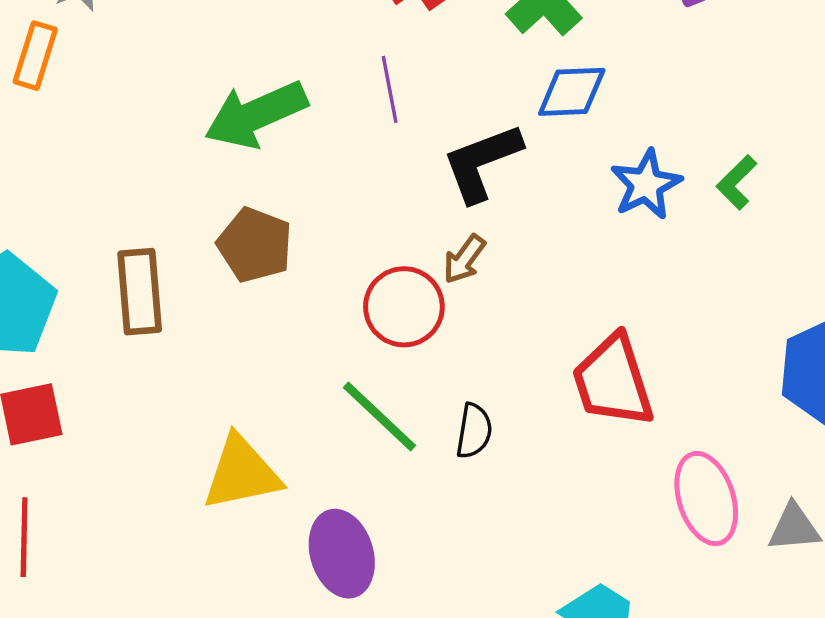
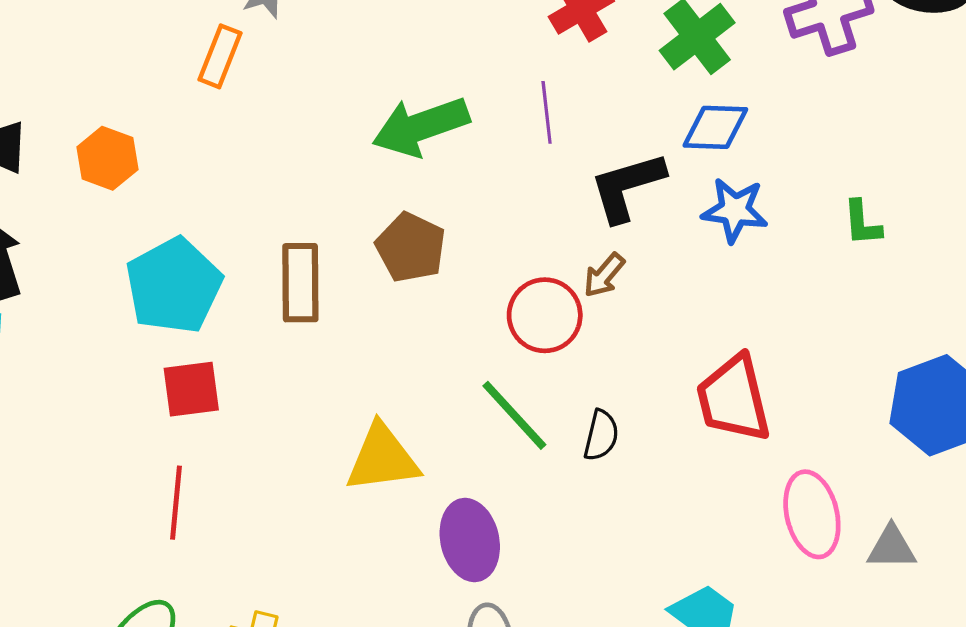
green L-shape: (737, 182) -> (862, 223), turned -54
blue star: (646, 185) -> (735, 210), moved, turned 30

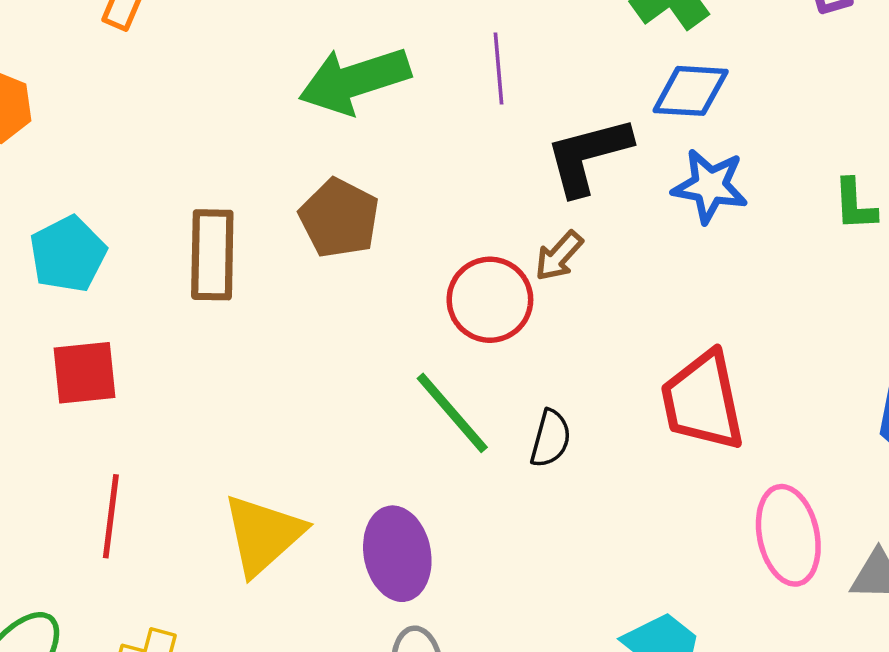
cyan pentagon: (174, 286) -> (68, 254), size x0.7
yellow triangle: (382, 458) -> (263, 535), moved, turned -36
red line: (176, 503) -> (111, 516), moved

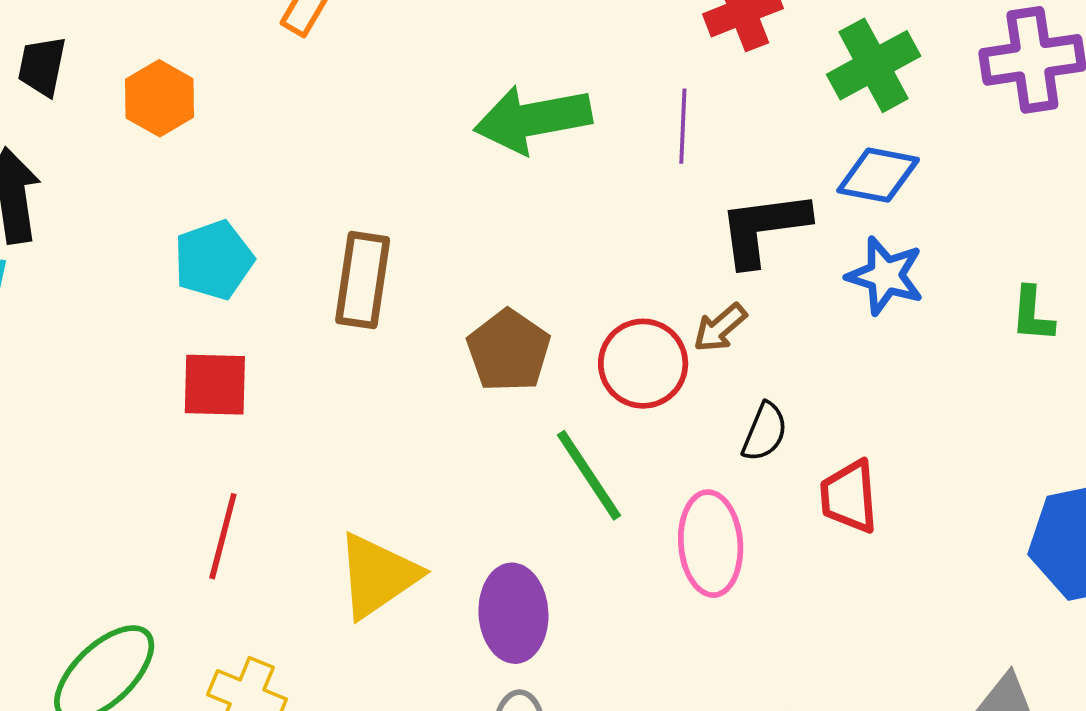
brown pentagon: (339, 218) -> (509, 351), moved
red trapezoid: (703, 401) -> (849, 497), size x0.7
black semicircle: (550, 439) -> (765, 432), moved
pink ellipse: (788, 535) -> (711, 544), moved

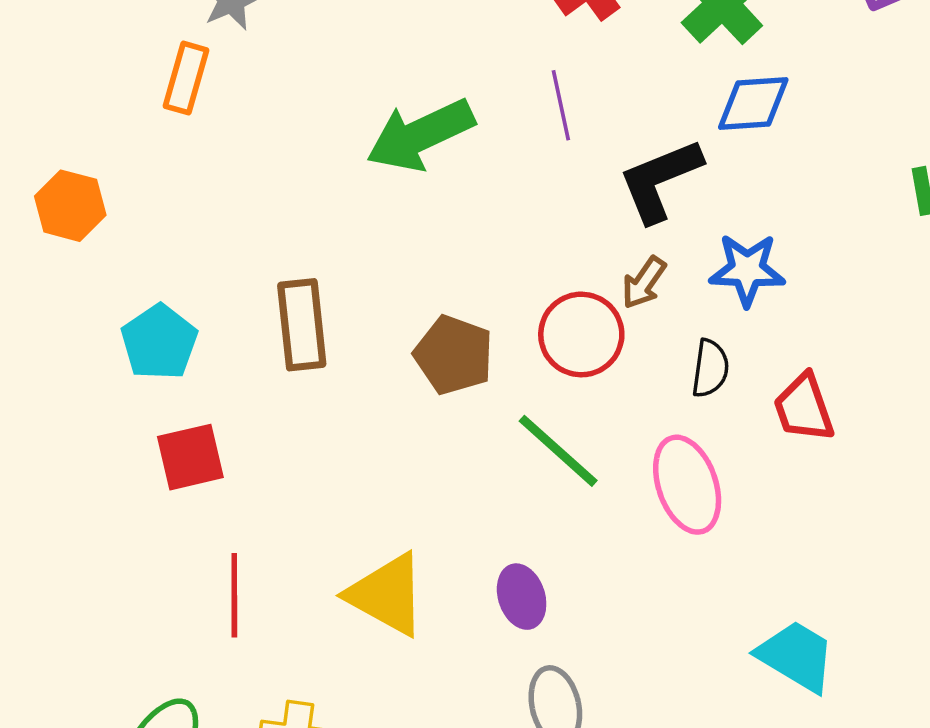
blue star: (885, 276) -> (747, 270), moved
yellow triangle: (378, 576) -> (387, 595), turned -42
purple ellipse: (513, 613) -> (522, 597), size x0.7

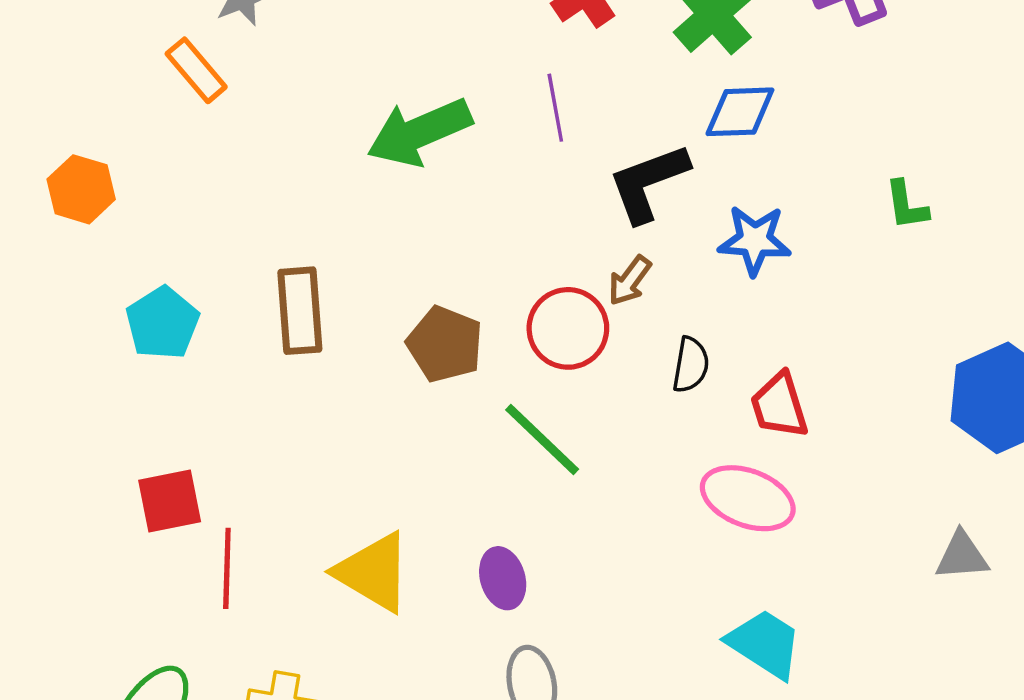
orange rectangle: (186, 78) -> (196, 70), turned -58
blue star: (747, 270) -> (755, 240), moved
red square: (190, 457) -> (170, 501), moved
pink ellipse: (687, 485) -> (748, 498), moved, turned -52

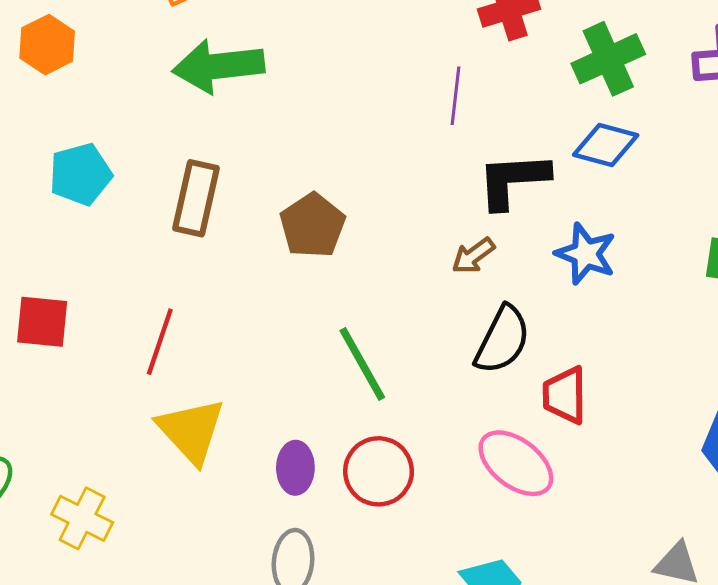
green arrow: (419, 132) -> (218, 66), moved
red circle: (568, 328) -> (379, 471), moved
brown pentagon: (445, 344) -> (312, 226), moved
black semicircle: (691, 365) -> (502, 340), size x1.5
red line: (227, 568) -> (160, 342), moved

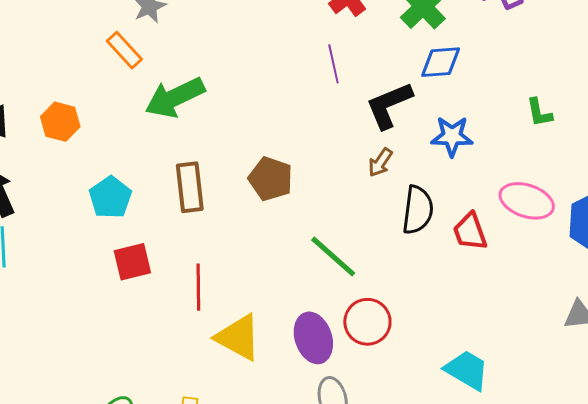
red square: (42, 322) -> (132, 262), moved
pink ellipse: (516, 463) -> (527, 201), moved
purple ellipse: (295, 468) -> (313, 338), size x1.4

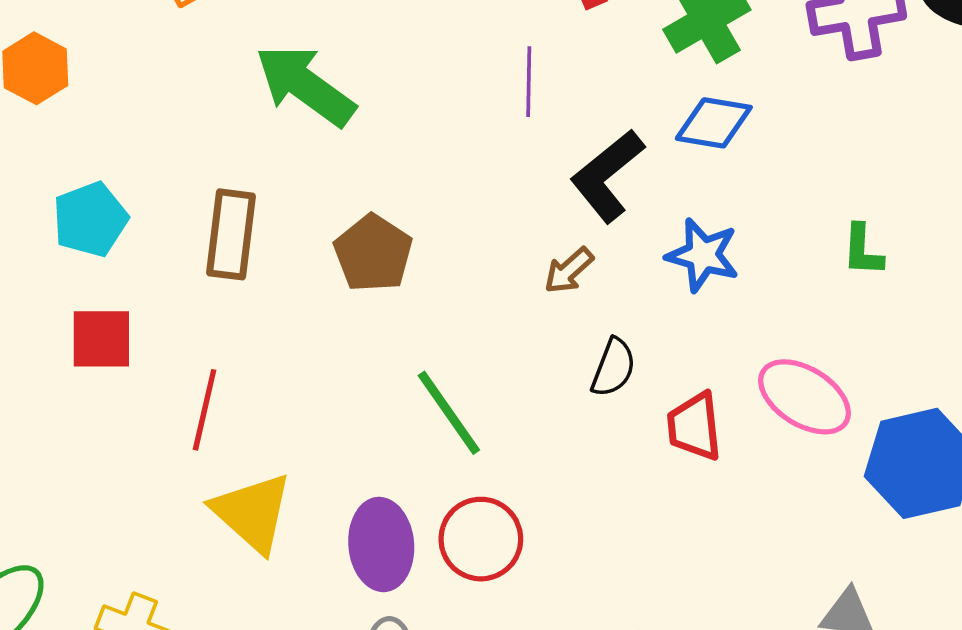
green arrow: (175, 97) -> (305, 85), moved, turned 48
black L-shape: (389, 105) -> (607, 176), turned -30
black semicircle: (418, 210) -> (613, 368), size x0.7

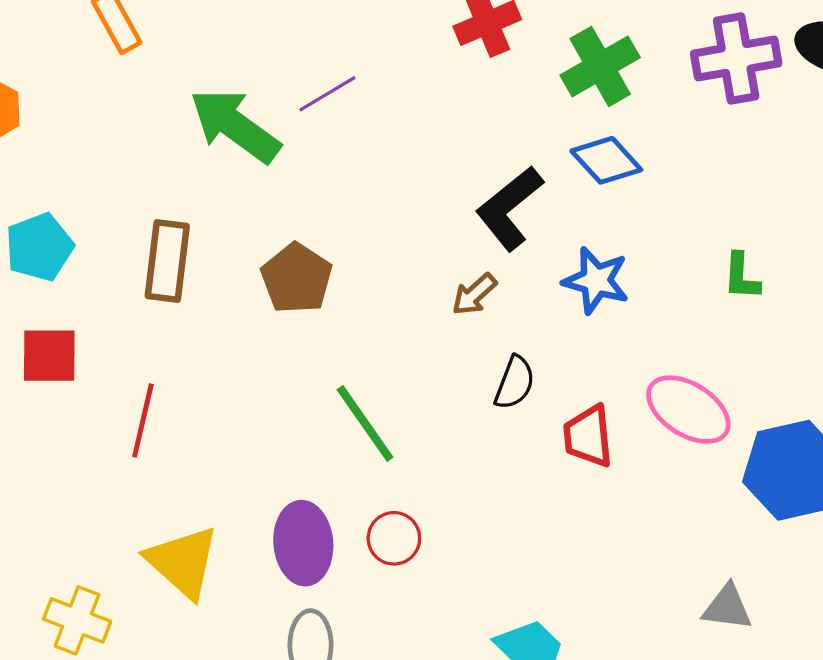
purple line: (529, 82) -> (327, 94), moved, turned 58
blue diamond: (714, 123) -> (606, 160), turned 38
yellow triangle: (252, 512) -> (183, 562), moved
red circle: (481, 539) -> (394, 538), size x0.7

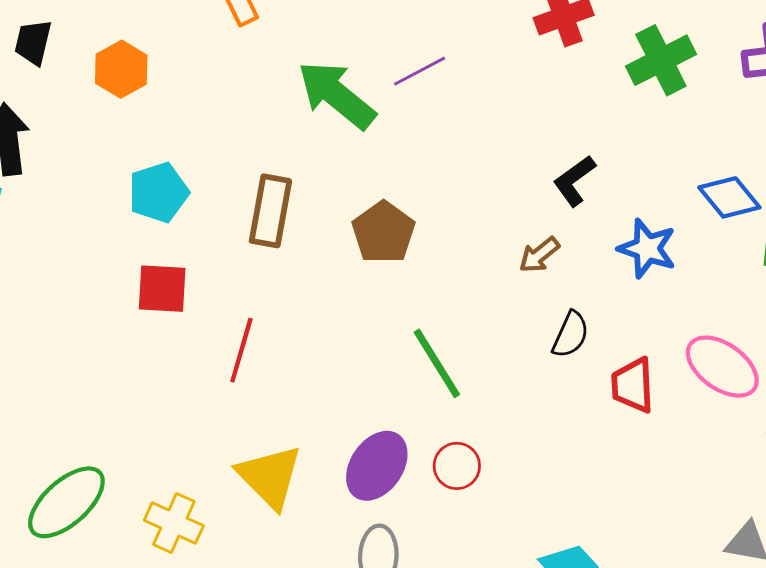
blue diamond: (606, 160) -> (729, 197), moved
black L-shape: (509, 208) -> (574, 181), size x0.7
purple ellipse: (303, 543) -> (377, 466), turned 36

